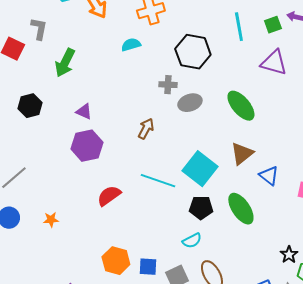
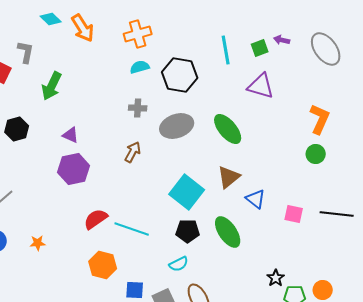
cyan semicircle: (131, 45) -> (140, 67), moved
gray cross: (168, 85) -> (138, 108), moved
gray ellipse: (190, 103) -> (177, 126), size x1.4
cyan line: (158, 181) -> (132, 229), moved
orange hexagon: (116, 261) -> (103, 265), moved

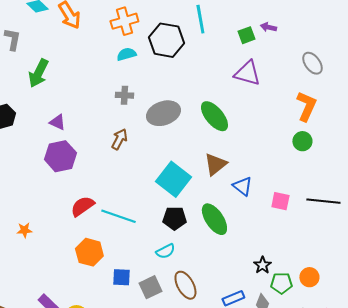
gray ellipse: (326, 49) -> (312, 63), moved, size x0.7
cyan line: (226, 50) -> (200, 19), moved
black hexagon: (180, 75) -> (166, 40), moved

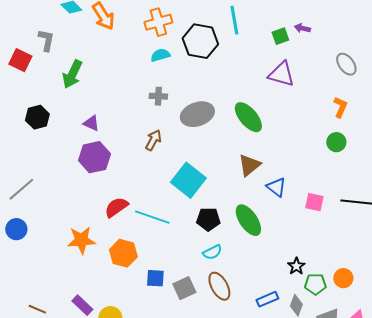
orange L-shape: (306, 106) -> (340, 107), size x0.7
cyan square: (173, 179) -> (188, 180), moved
orange star: (24, 230) -> (81, 240), moved, size x1.8
cyan semicircle: (165, 251) -> (212, 252), moved

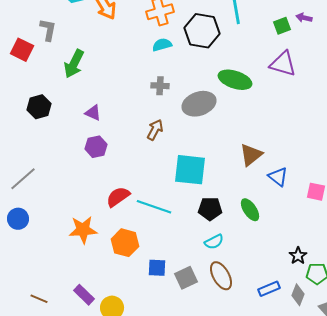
green ellipse: (248, 117) -> (235, 80), moved, turned -32
purple hexagon: (94, 157) -> (96, 147), size x0.7
cyan square: (188, 180) -> (190, 170), turned -32
green ellipse: (248, 220) -> (250, 210), size x0.7

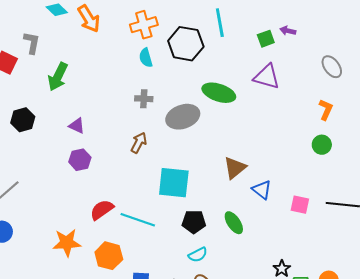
cyan semicircle: (162, 45) -> (146, 58), turned -90

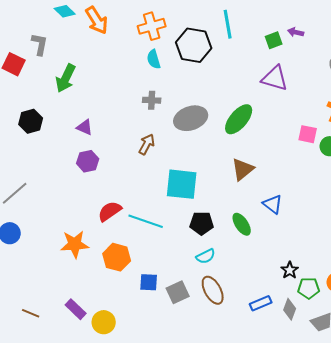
green ellipse: (219, 93) -> (239, 119), moved, turned -68
blue triangle: (262, 190) -> (273, 204), moved
pink square: (300, 205) -> (308, 134), moved

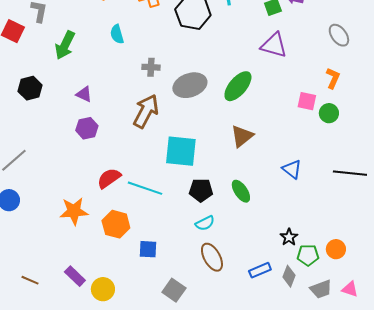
cyan semicircle: (154, 59) -> (117, 34), moved
brown arrow: (147, 144) -> (146, 111), size x1.6
blue triangle: (273, 204) -> (292, 169), moved
gray square: (178, 292) -> (174, 290), moved, turned -30

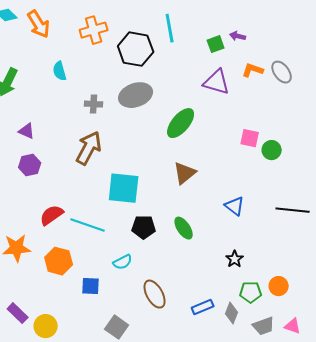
orange L-shape: (333, 78) -> (253, 70), moved, turned -95
gray ellipse: (190, 85) -> (136, 95), moved
cyan semicircle: (205, 223) -> (123, 262), moved
black star: (289, 237) -> (235, 259), moved

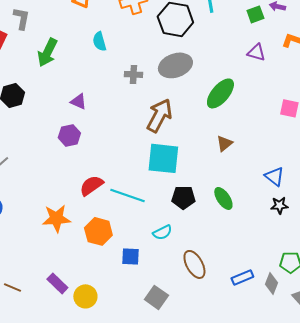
purple triangle: (217, 82) -> (256, 52), size x0.7
purple triangle: (27, 131) -> (78, 101), moved
brown arrow: (89, 148) -> (159, 115), moved
brown triangle: (185, 173) -> (224, 143), size x0.7
black star: (235, 259) -> (279, 205), moved, turned 30

